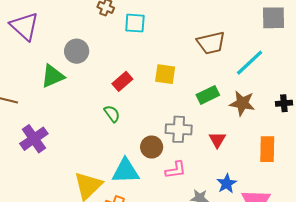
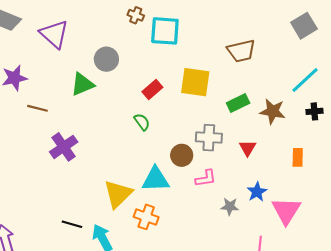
gray square: (273, 18) -> (304, 26), turned -30
cyan square: (135, 23) -> (165, 31), size x1.4
cyan line: (250, 63) -> (305, 80), moved
yellow square: (165, 74) -> (195, 82), size x1.4
orange rectangle: (267, 149) -> (298, 157), size x0.7

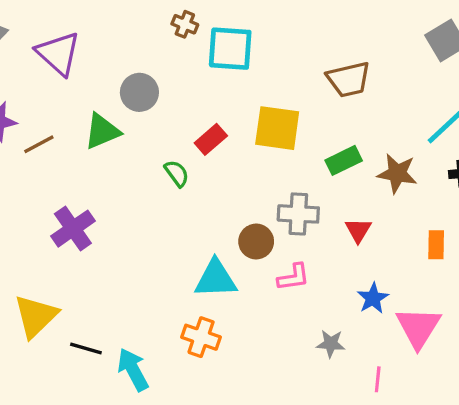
brown line: (37, 108) -> (39, 144), moved, turned -42
green semicircle: (142, 122) -> (177, 173), moved
yellow triangle: (118, 194) -> (36, 316), moved
gray star: (230, 207) -> (331, 344), moved

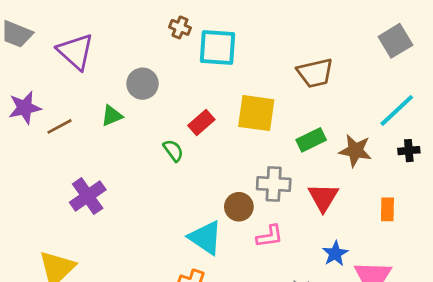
green triangle: (102, 131) -> (112, 116), size x0.7
red triangle: (358, 230) -> (323, 197), size x1.4
cyan triangle: (216, 279) -> (205, 238), turned 36

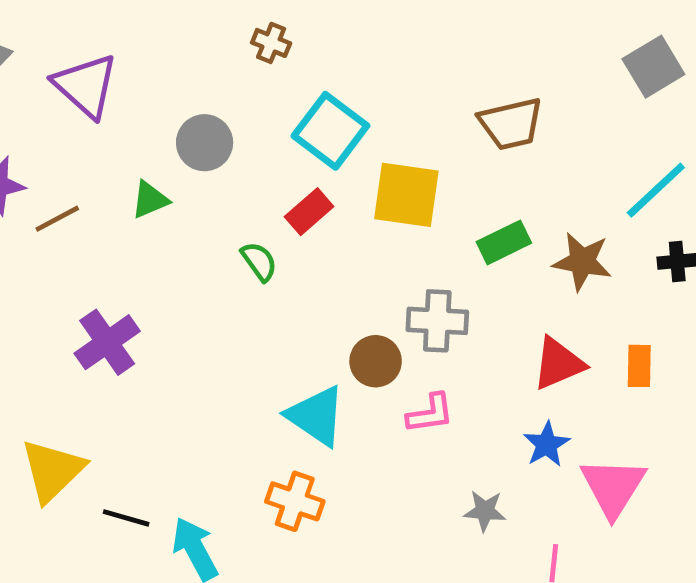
cyan square: (217, 47) -> (330, 131), moved, turned 33
red triangle: (323, 197) -> (558, 364), moved, turned 36

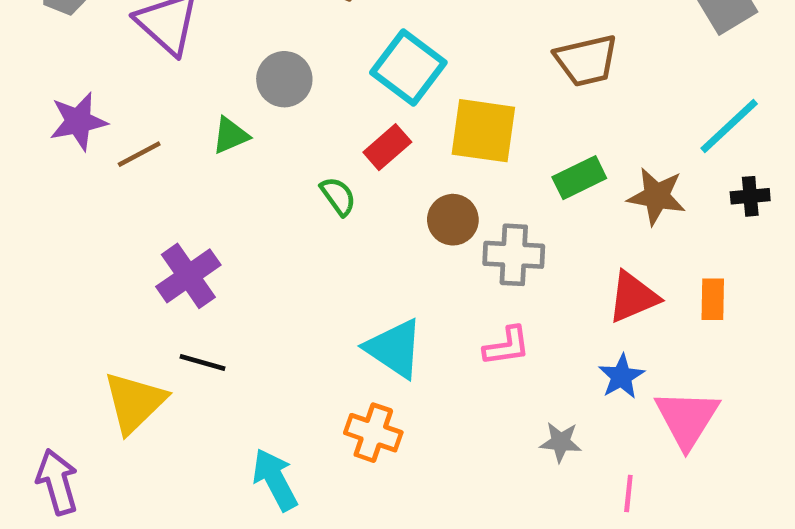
brown circle: (376, 361) -> (453, 220), moved
black line: (126, 518) -> (202, 362), moved

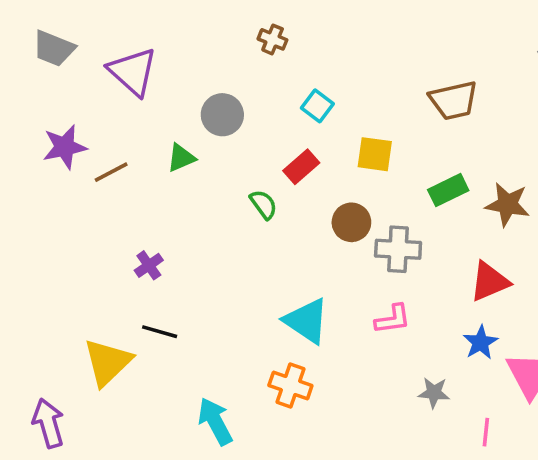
cyan square: (408, 68) -> (317, 106), size x0.6
yellow square: (483, 131) -> (375, 154), size x0.7
purple cross: (188, 276) -> (149, 265), size x0.6

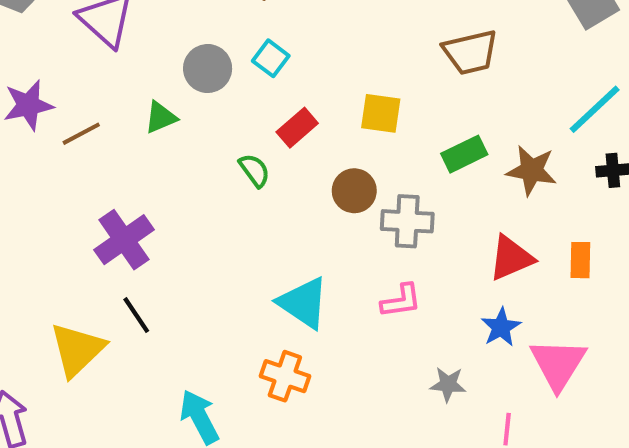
cyan square: (317, 106) -> (271, 58), moved
purple cross: (149, 265) -> (124, 240), size x1.8
black line: (160, 332) -> (136, 315), turned 40

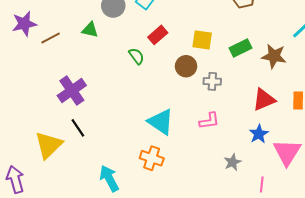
yellow square: (381, 113) -> (202, 40), moved
green triangle: (161, 117) -> (90, 30), turned 36
gray cross: (407, 221) -> (212, 81), size x0.7
gray star: (448, 384) -> (232, 162), turned -30

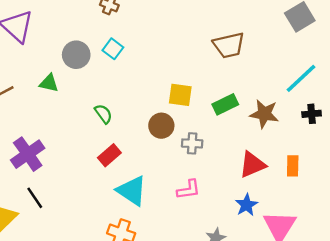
red rectangle: (158, 35) -> (109, 155), moved

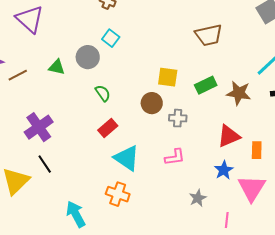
gray circle: (76, 55) -> (88, 57), moved
orange rectangle: (293, 166) -> (257, 150), moved

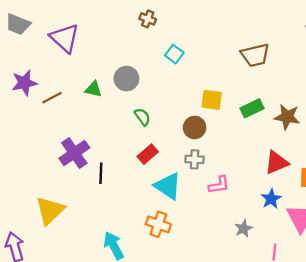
cyan square: (111, 38) -> (174, 54), moved
gray cross: (178, 118) -> (195, 159), moved
black line: (45, 164) -> (101, 173), moved, turned 36

